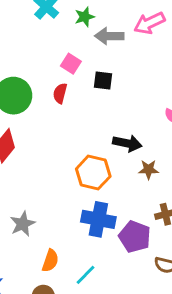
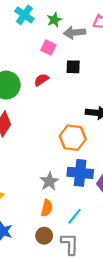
pink square: (71, 64) -> (48, 48), moved
red semicircle: (60, 93) -> (41, 80), turned 48
gray star: (23, 224) -> (49, 181), moved

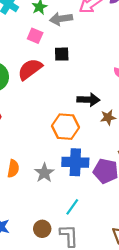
red semicircle: (41, 80) -> (30, 69), size x1.6
orange semicircle: (47, 208) -> (13, 169), moved

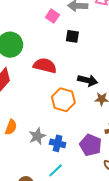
red semicircle: (30, 69) -> (45, 66), moved, turned 40
blue cross: (75, 162) -> (58, 143), moved, size x0.7

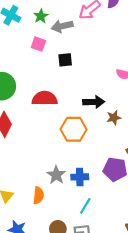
orange semicircle: (11, 127) -> (38, 195), moved

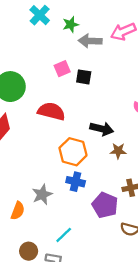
pink square: (38, 44) -> (62, 69), moved, turned 32
blue cross: (80, 177) -> (76, 182), moved

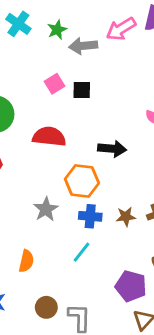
brown star: (118, 151) -> (126, 217), moved
gray star: (42, 195) -> (46, 209), moved
purple pentagon: (105, 205) -> (131, 286), moved
cyan line: (64, 235) -> (81, 252), moved

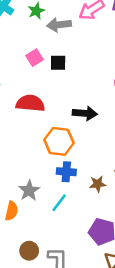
gray star: (46, 209) -> (29, 191), moved
brown star: (126, 217) -> (98, 184), moved

